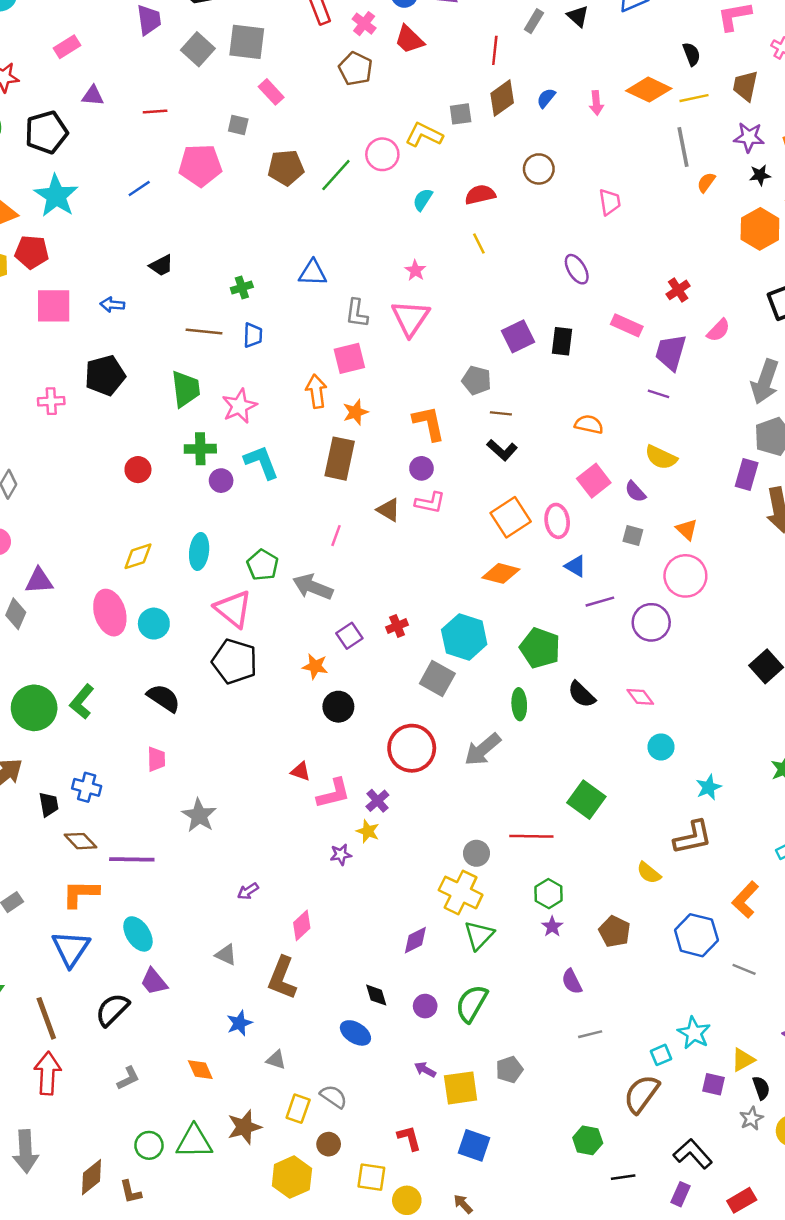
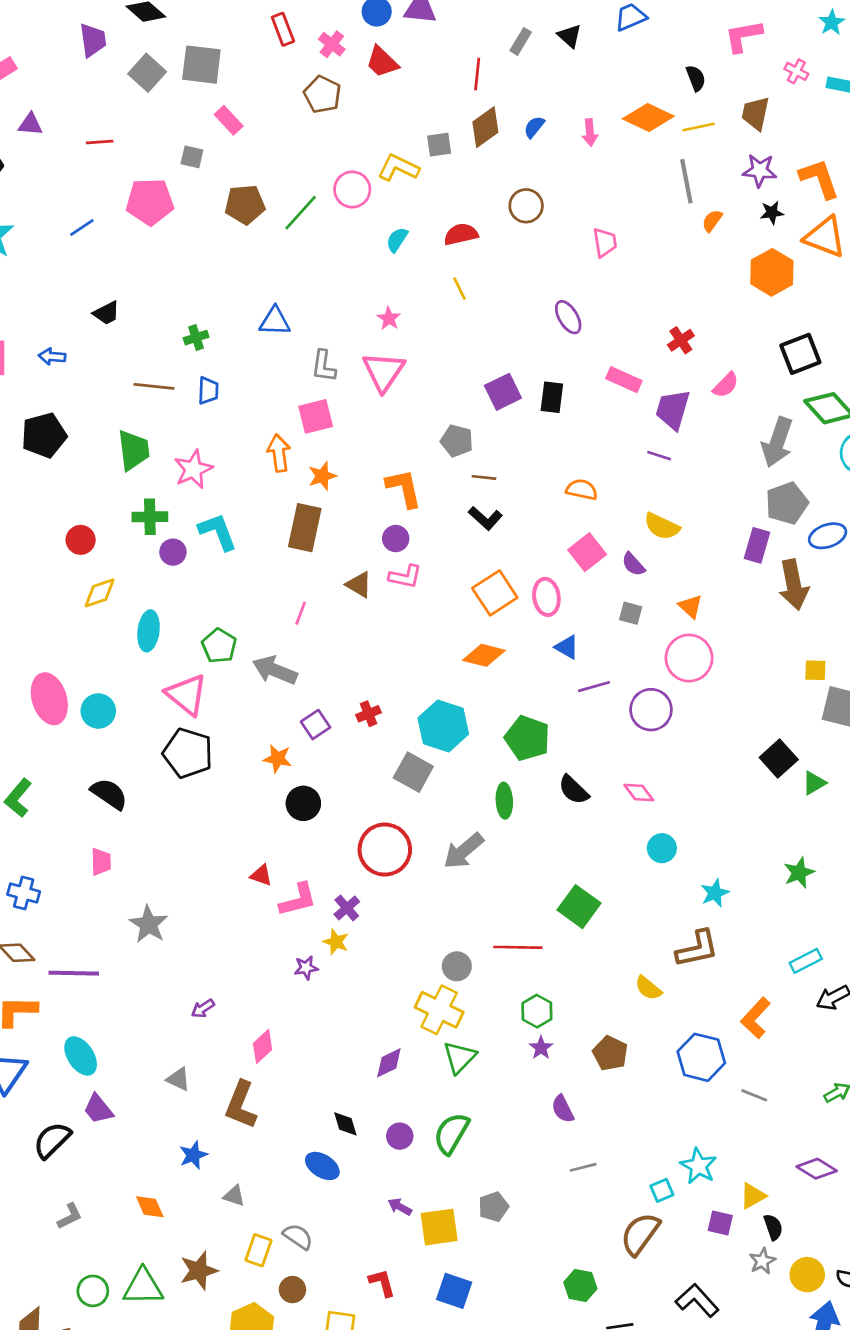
yellow diamond: (138, 556) -> (100, 593), moved

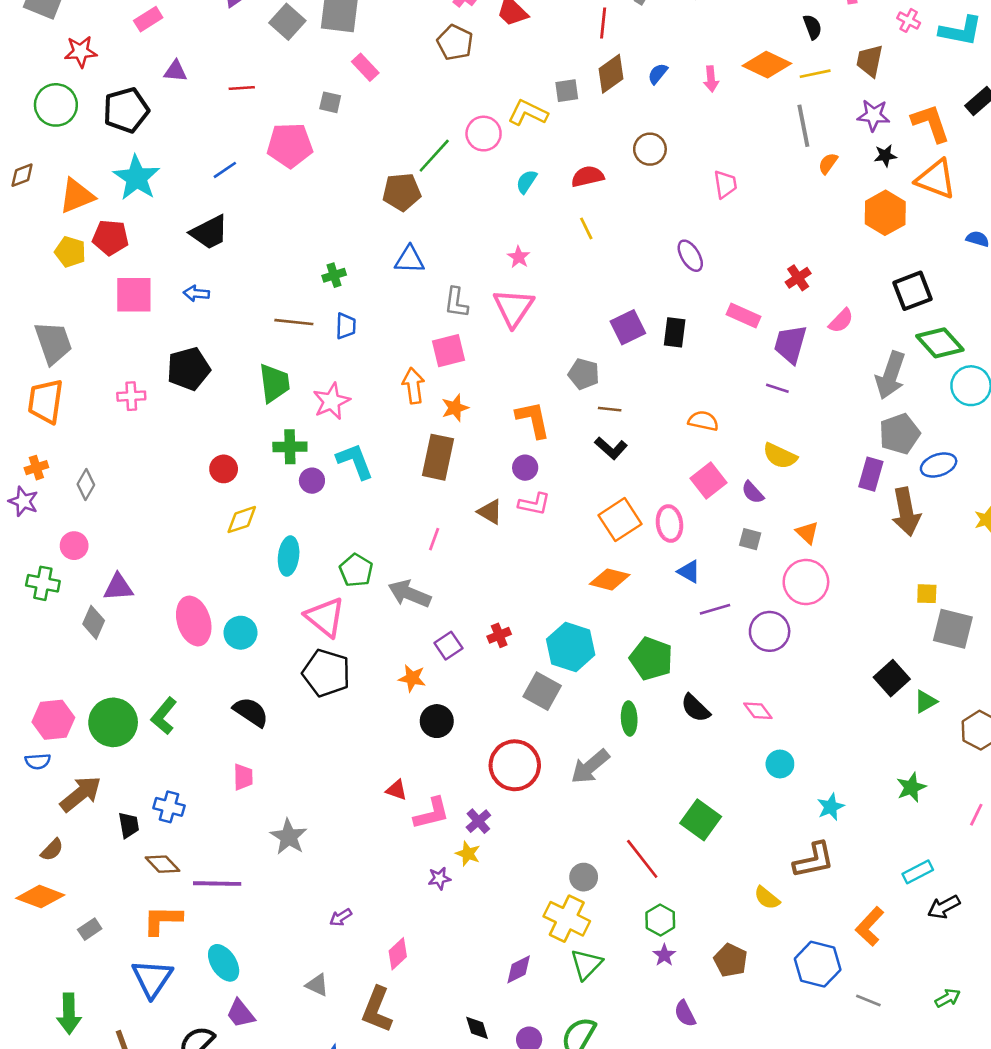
brown pentagon: (245, 204) -> (402, 192), moved
black trapezoid: (106, 313) -> (209, 232), moved, size x1.5
red line: (518, 947) -> (642, 859), turned 51

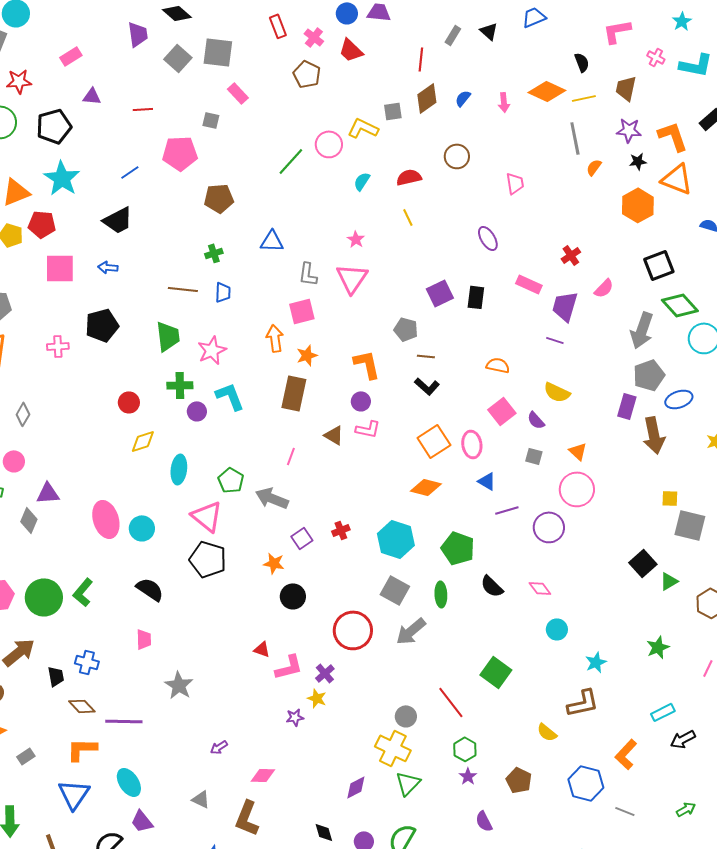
brown pentagon: (402, 192) -> (219, 198), moved
gray square: (542, 691) -> (395, 590), moved
pink diamond: (398, 954) -> (263, 775), turned 45

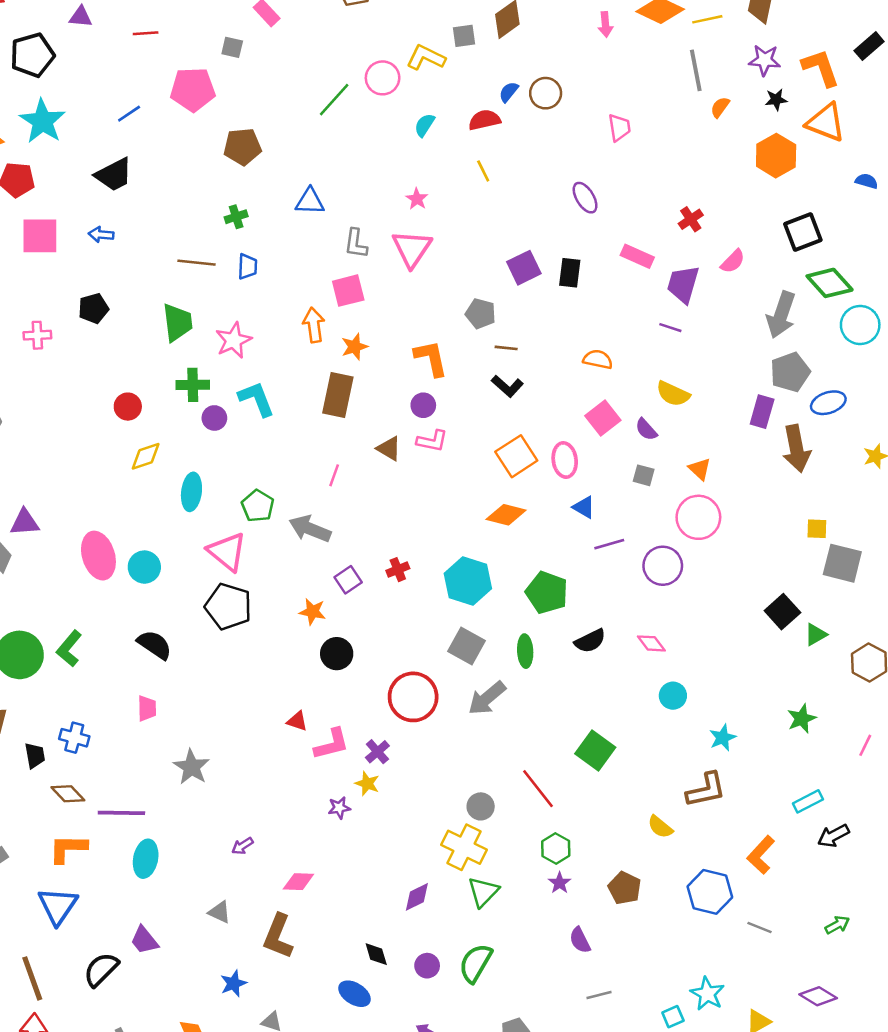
blue semicircle: (463, 98) -> (509, 92), moved
black pentagon: (102, 325) -> (93, 308), size x0.7
black semicircle: (492, 586) -> (590, 641), turned -70
cyan ellipse: (129, 782) -> (146, 859), moved, turned 44

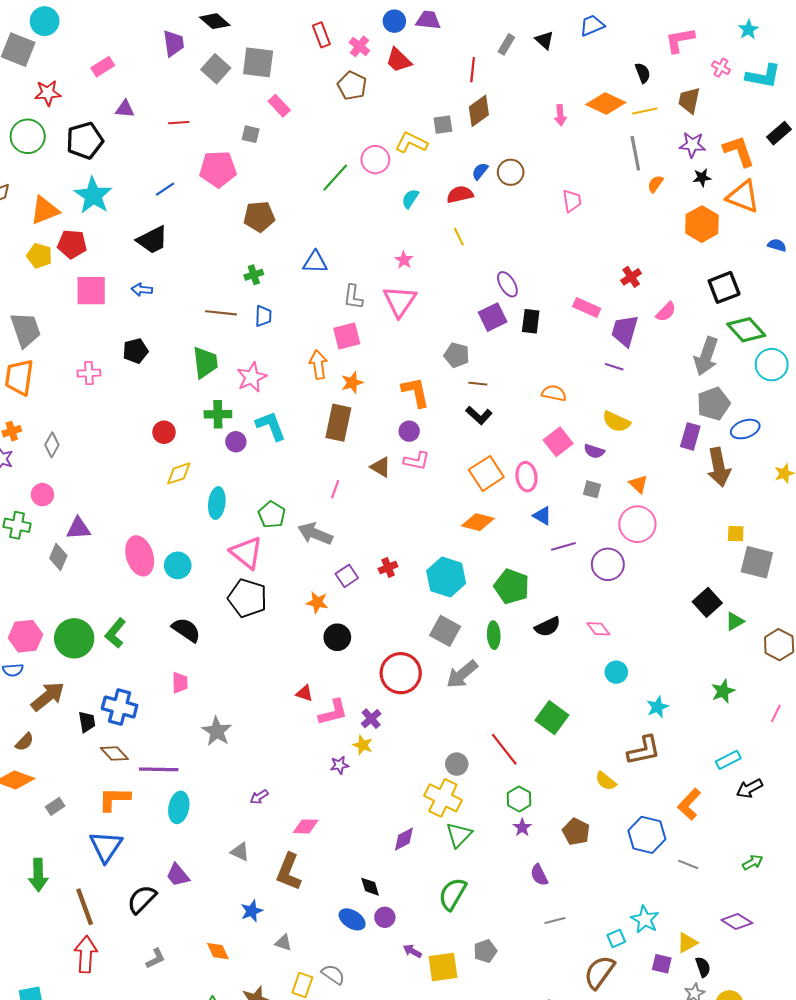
purple ellipse: (585, 198) -> (507, 284), moved
purple semicircle: (646, 429) -> (594, 451), turned -30
blue cross: (74, 738) -> (120, 707), size x1.4
purple circle: (427, 966) -> (385, 917), moved

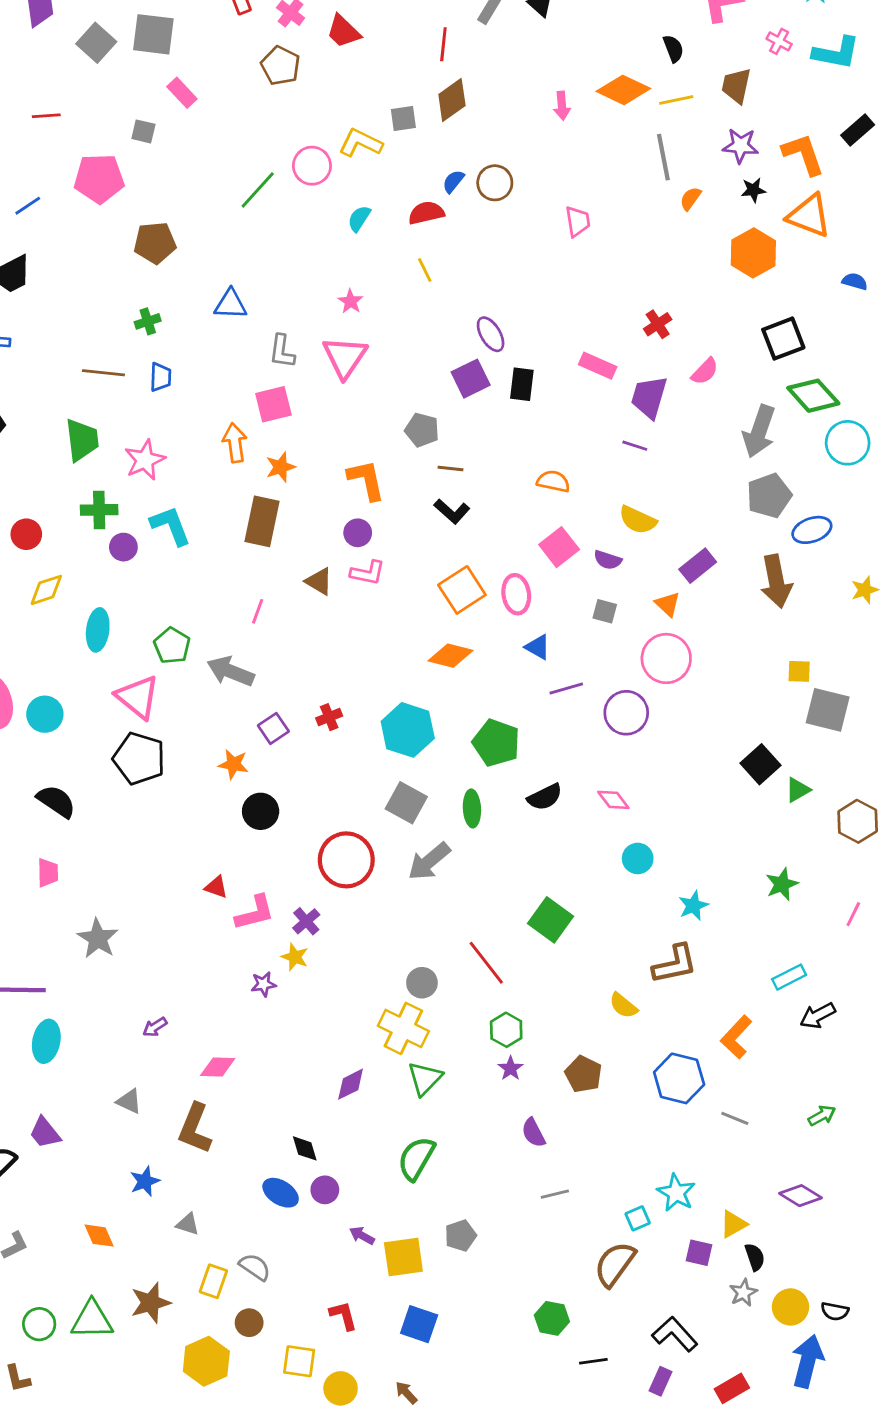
purple rectangle: (690, 436) -> (698, 566), moved, turned 35

